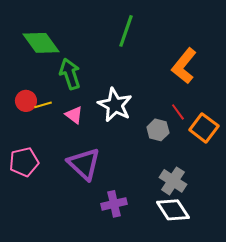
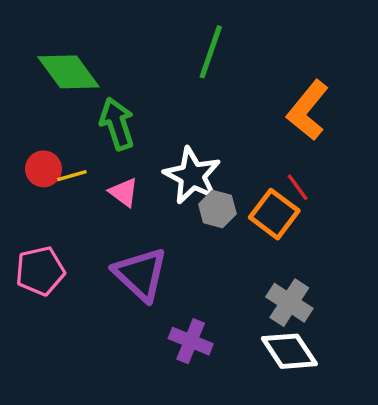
orange square: (204, 128) -> (274, 214), moved
gray hexagon: (158, 130) -> (217, 209), moved
purple cross: (114, 204) -> (191, 341), turned 35

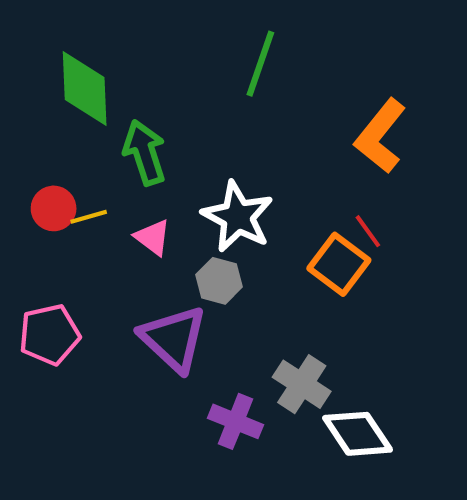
green diamond: (69, 72) -> (85, 88), turned 34
gray hexagon: (217, 209) -> (219, 281), moved
gray cross: (289, 303) -> (302, 384), moved

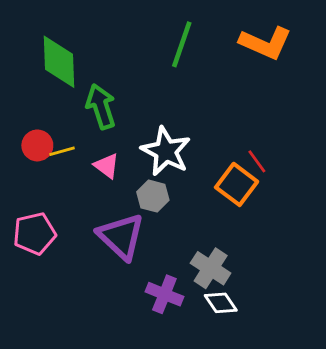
orange L-shape: (380, 136) -> (265, 43), moved, turned -105
white diamond: (358, 434) -> (221, 303), moved, size x0.7

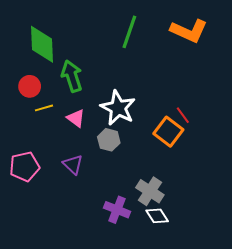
red circle: (37, 145) -> (30, 86), moved
purple triangle: (121, 236) -> (73, 164), moved, size x0.6

